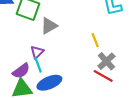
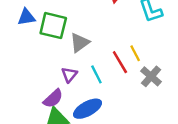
cyan line: (38, 65) -> (96, 74), moved
red line: (103, 76) -> (120, 62), moved, turned 36

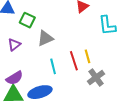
green square: (53, 26) -> (27, 20), size x0.7
purple triangle: (69, 75) -> (14, 45), moved

